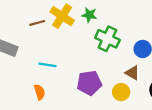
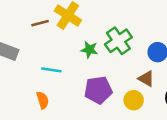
green star: (89, 15) -> (89, 50), moved
green cross: (107, 39) -> (118, 41), turned 30

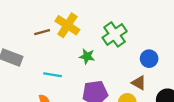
green cross: (118, 41) -> (115, 34), moved

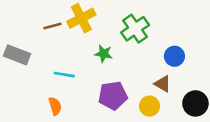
yellow cross: (67, 25) -> (81, 18), turned 30

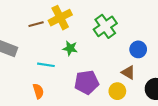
green star: (104, 54) -> (70, 48), moved

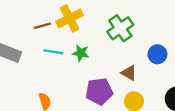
cyan line: (46, 65) -> (53, 52), moved
brown triangle: (128, 72) -> (129, 73), moved

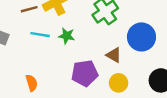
blue circle: (157, 54) -> (141, 37), size x1.5

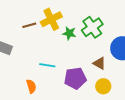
cyan line: (40, 35) -> (47, 65), moved
green star: (67, 36) -> (69, 33), moved

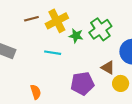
brown line: (29, 25) -> (31, 19), moved
cyan line: (47, 65) -> (53, 53), moved
yellow circle: (103, 86) -> (121, 83), moved

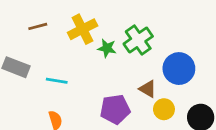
brown line: (31, 19) -> (38, 26), moved
cyan line: (53, 53) -> (57, 81), moved

